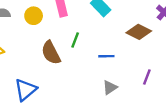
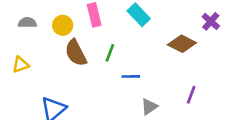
brown semicircle: (51, 53) -> (76, 53), moved
blue line: (106, 56) -> (131, 76), moved

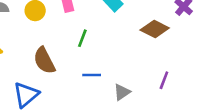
brown semicircle: (76, 53) -> (44, 61), moved
blue line: (131, 76) -> (92, 75), moved

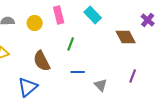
brown diamond: (155, 29) -> (126, 37), turned 35
gray triangle: (122, 92) -> (101, 85), turned -40

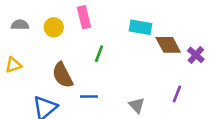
cyan rectangle: (93, 15) -> (140, 27), moved, turned -36
purple cross: (148, 20) -> (196, 55), moved
blue line: (78, 72) -> (89, 96), moved

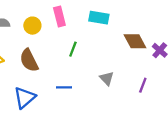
cyan rectangle: (140, 27) -> (99, 18), moved
brown semicircle: (63, 75) -> (29, 60), moved
gray triangle: (137, 105) -> (107, 78), moved

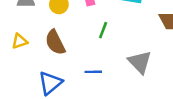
gray triangle: (107, 78) -> (140, 62), size x1.5

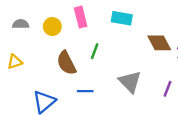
brown semicircle: (55, 42) -> (66, 63), moved

